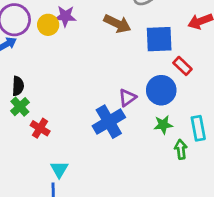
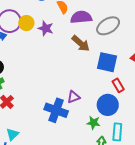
yellow circle: (48, 25) -> (26, 23), moved
blue circle: (161, 90) -> (108, 105), moved
blue cross: (109, 122) -> (56, 110), turned 35

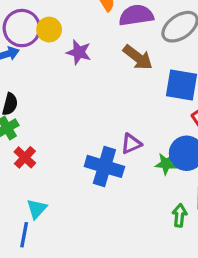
purple star: (46, 28) -> (79, 52), moved
green star: (94, 123) -> (166, 164), moved

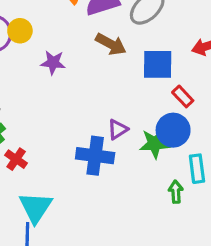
purple star: (79, 52) -> (53, 63), moved
green star: (166, 164) -> (155, 144), size x1.4
cyan triangle: (37, 209) -> (36, 207), size x1.6

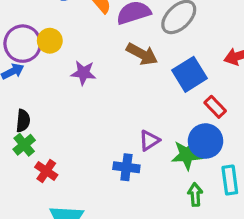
blue square: (158, 64) -> (190, 74), turned -32
blue cross: (95, 156) -> (126, 167), size x0.7
green arrow: (176, 192) -> (195, 194), moved

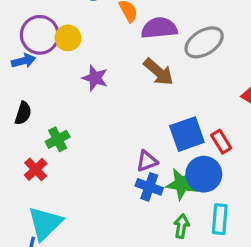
blue square: (190, 74) -> (187, 134), moved
green cross: (24, 145) -> (58, 139), moved
blue cross: (126, 167) -> (149, 187), moved

